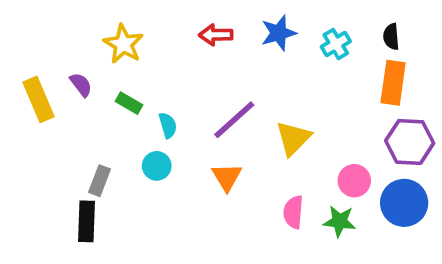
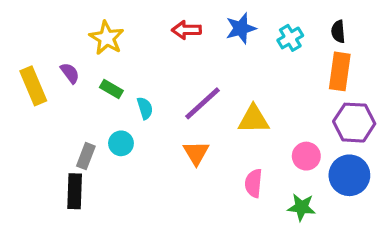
yellow triangle: (293, 138) -> (254, 119), turned 44
cyan circle: (157, 166) -> (121, 143), moved
green star: (339, 221) -> (301, 207), moved

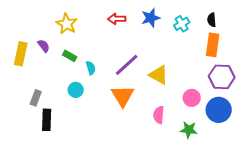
yellow rectangle: (33, 86) -> (21, 54), turned 35
yellow triangle: (254, 119) -> (159, 75), turned 30
orange triangle: (196, 153) -> (123, 96), size x1.4
gray rectangle: (86, 156) -> (36, 98), moved

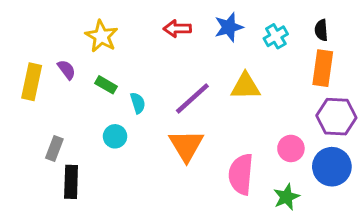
yellow triangle: (159, 75) -> (245, 86), moved, turned -30
pink semicircle: (159, 115) -> (241, 174), size x1.5
green star: (189, 130) -> (286, 197), turned -30

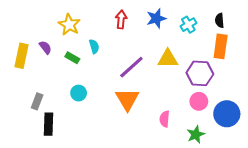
red arrow: (177, 29) -> (121, 19), turned 96
cyan semicircle: (138, 103) -> (94, 46), moved
purple hexagon: (336, 117) -> (200, 73), moved
pink semicircle: (241, 174) -> (165, 119), size x0.6

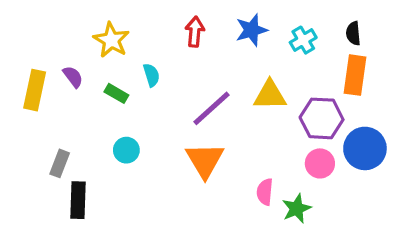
blue circle: (227, 114) -> (365, 148), moved
green star: (196, 135) -> (297, 209), moved

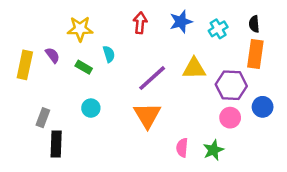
yellow star: (111, 40) -> (80, 29), turned -30
blue circle: (365, 148) -> (263, 107), size x0.7
pink semicircle: (265, 192) -> (182, 148), moved

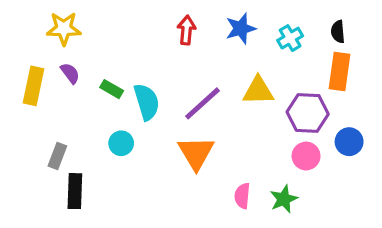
yellow star: (80, 29) -> (64, 29), moved
cyan semicircle: (109, 54) -> (147, 102), moved, size x1.6

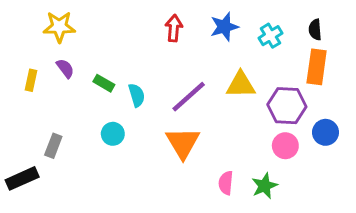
yellow rectangle: (33, 86) -> (31, 80), size x0.6
cyan semicircle: (147, 102) -> (137, 95), size x0.7
black rectangle: (75, 191) -> (22, 178), moved, turned 64

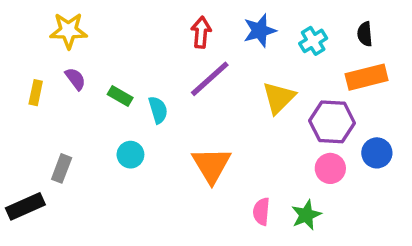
orange rectangle: (317, 67) -> (367, 77), turned 68
yellow triangle: (241, 85) -> (279, 98), turned -44
purple line: (189, 97) -> (210, 79), moved

